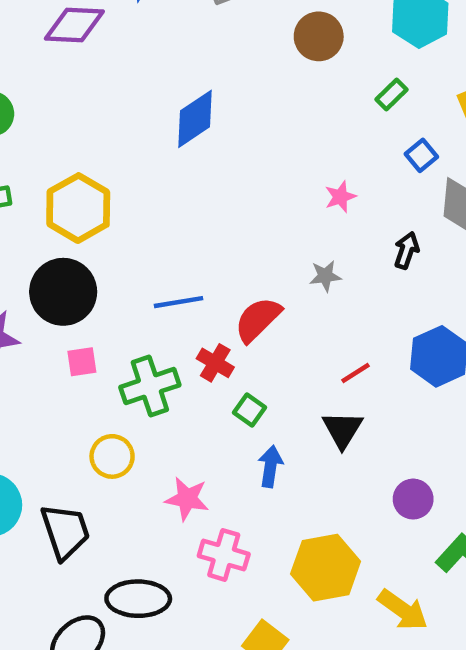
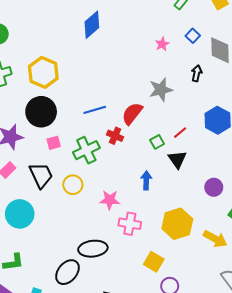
blue square: (421, 155) -> (193, 36), moved
pink star: (340, 197) -> (162, 44), moved
gray star: (325, 276) -> (161, 90), size x1.6
green square: (250, 410) -> (157, 142), moved, turned 32
black trapezoid: (65, 531) -> (41, 175), moved

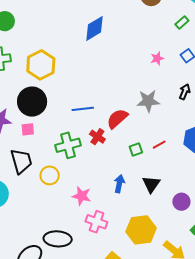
pink square: (54, 143) -> (28, 129), moved
black triangle: (177, 159) -> (151, 184), moved

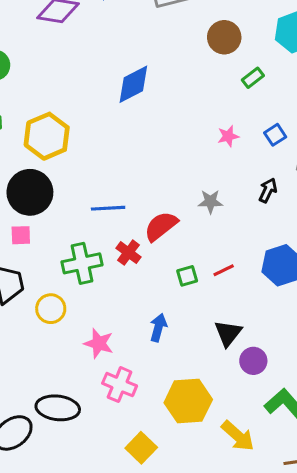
green rectangle: (182, 23) -> (253, 78), moved
gray star: (148, 101) -> (210, 202), size x0.7
black triangle: (151, 184) -> (228, 333), moved

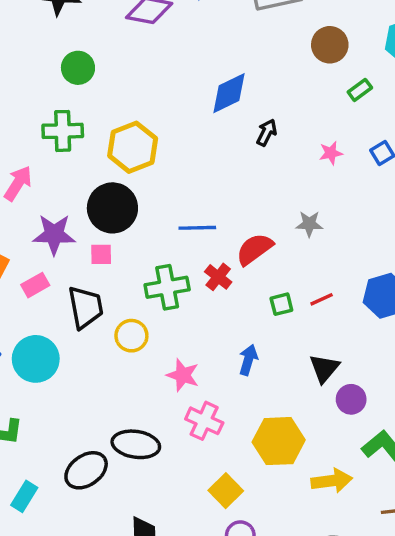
black arrow: (268, 190) -> (267, 132), moved
yellow arrow: (238, 436) -> (332, 481), turned -51

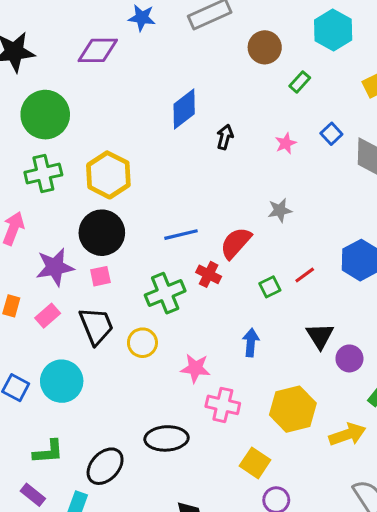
green circle: (78, 68) -> (45, 115), size x1.6
black ellipse: (86, 470) -> (105, 466), moved

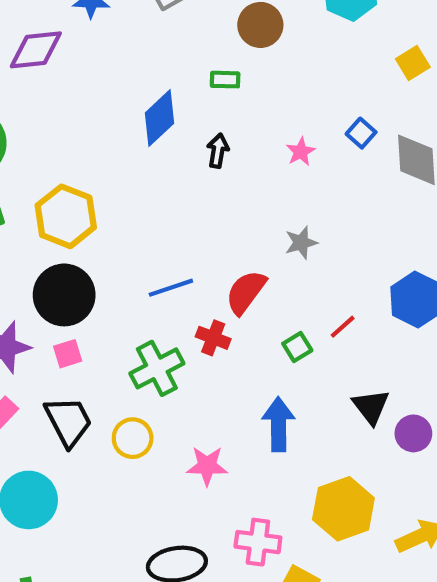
green rectangle: (300, 82) -> (225, 80), moved, turned 55
blue arrow: (251, 342) -> (278, 424), size x1.4
pink cross: (223, 405) -> (258, 542), moved

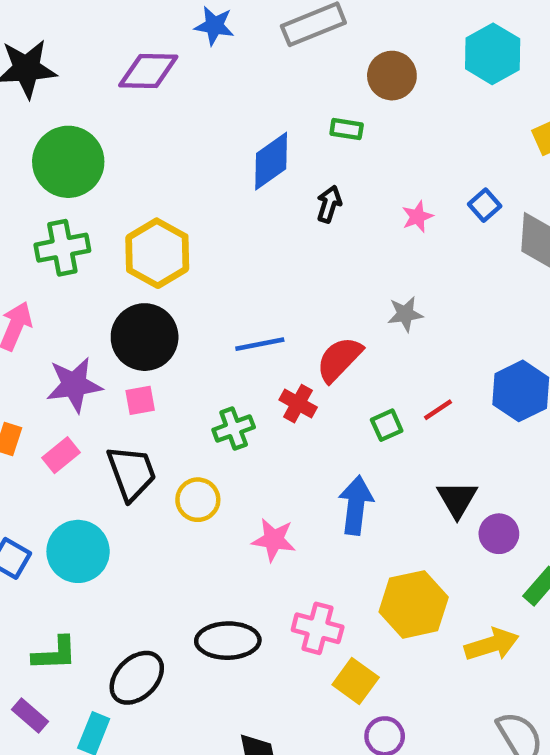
green cross: (157, 368) -> (234, 428), size x0.7

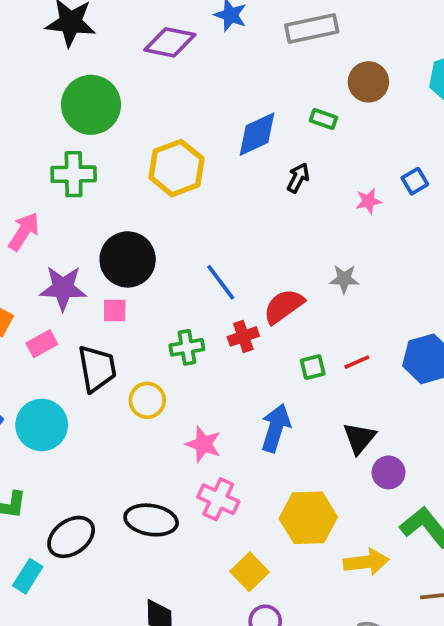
blue square: (485, 205) -> (415, 181), moved
yellow hexagon: (157, 253) -> (177, 168), moved
blue line: (260, 344) -> (221, 282), turned 54
red cross: (298, 404) -> (243, 336), turned 32
pink cross: (318, 628) -> (218, 499), moved

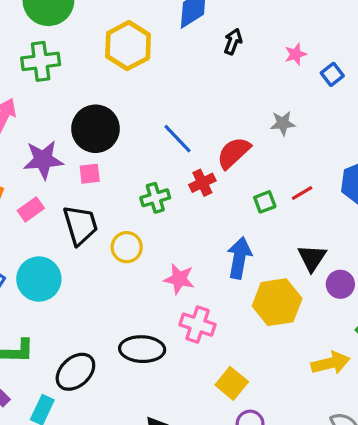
blue square: (415, 181) -> (332, 74), moved
yellow hexagon: (308, 518) -> (277, 302), moved

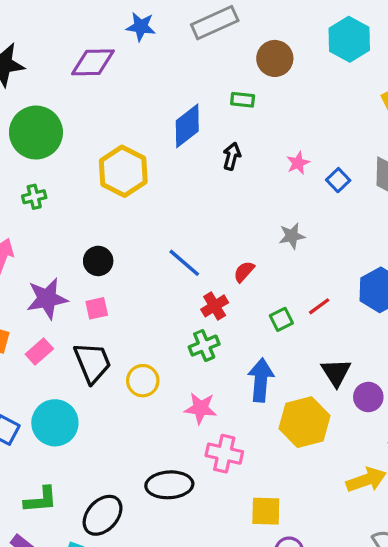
green cross: (41, 61) -> (34, 197), size x0.6
black circle: (96, 129) -> (98, 261), size x0.6
red semicircle: (234, 153) -> (244, 272), size x0.6
green cross: (155, 198) -> (204, 346), moved
yellow square: (232, 383) -> (266, 511), turned -32

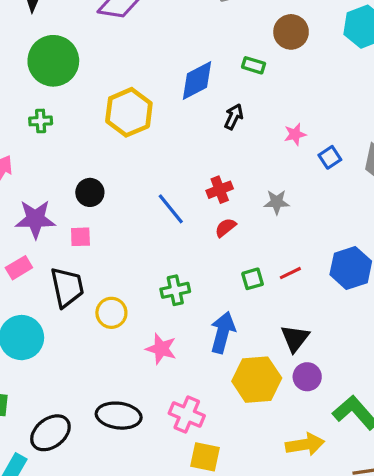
red cross: (215, 306) -> (220, 190), moved
purple circle: (368, 397) -> (307, 377), moved
pink cross: (224, 454) -> (187, 414), moved

